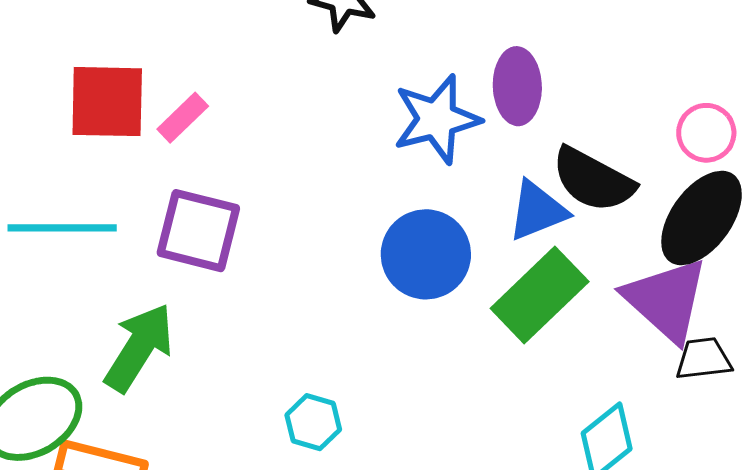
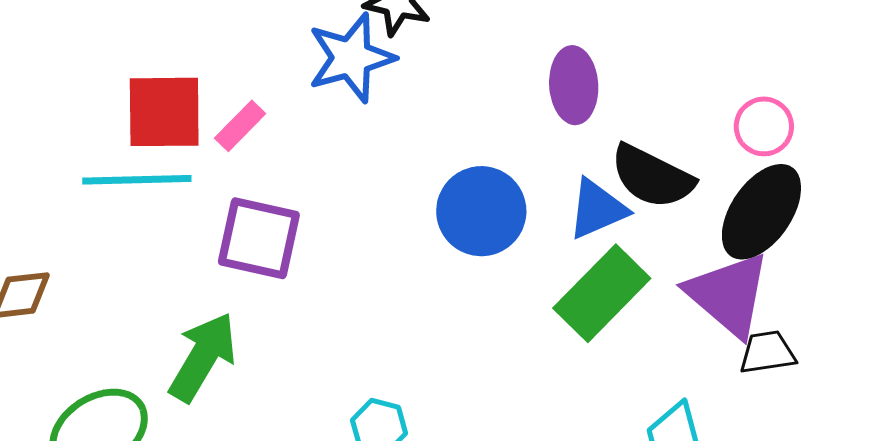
blue star: (437, 119) -> (351, 58), moved
cyan line: (62, 228) -> (137, 180), moved
blue circle: (426, 254) -> (481, 211), moved

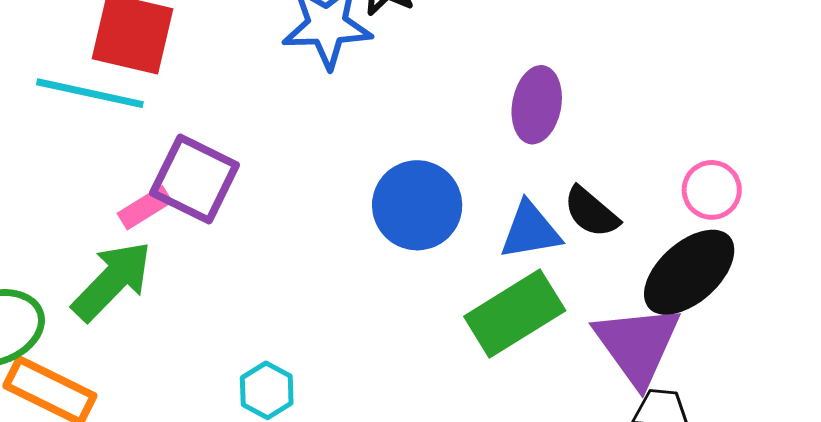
pink rectangle: (240, 126) -> (145, 208), moved
black semicircle: (652, 177) -> (591, 212), size x0.7

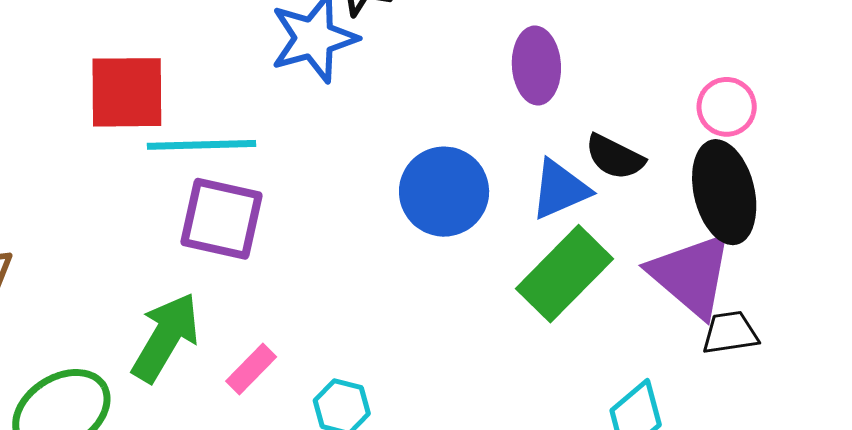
cyan line: (90, 93) -> (201, 145), moved
pink rectangle: (145, 208) -> (251, 369), moved
black ellipse: (689, 272) -> (724, 192), turned -48

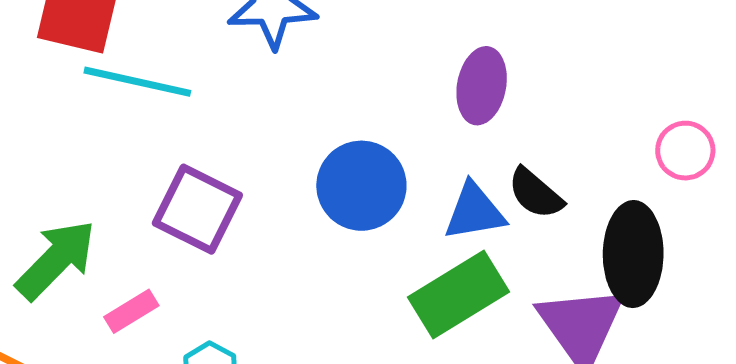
pink circle: (727, 107) -> (685, 151), moved
purple square: (222, 219) -> (197, 209), moved

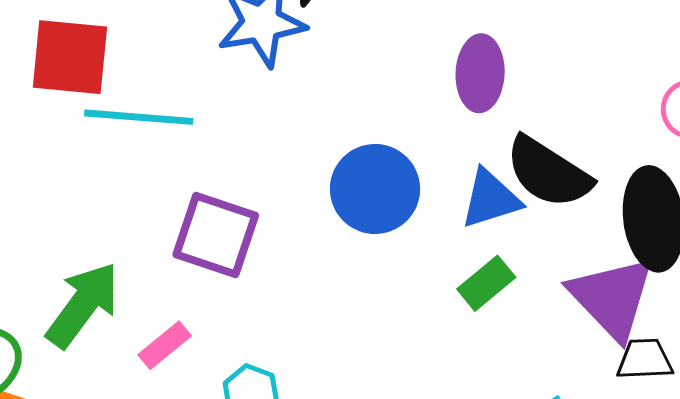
black semicircle: (536, 193) -> (548, 172), size x1.5
green rectangle: (458, 294) -> (486, 283), size x0.6

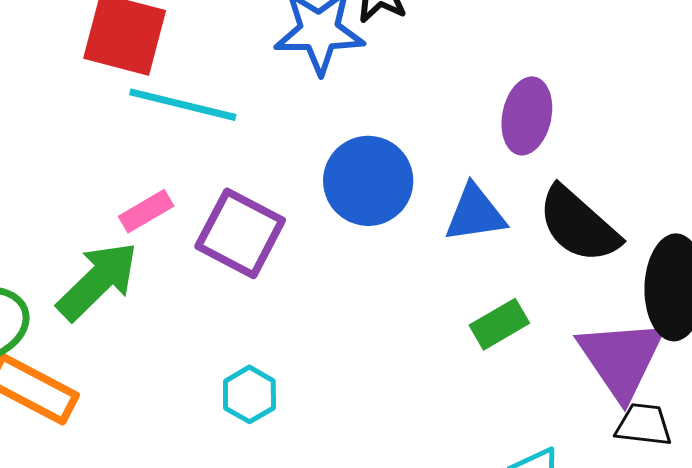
blue circle: (375, 189) -> (368, 181), moved
blue triangle: (491, 199) -> (475, 214), moved
pink rectangle: (165, 345) -> (146, 211), moved

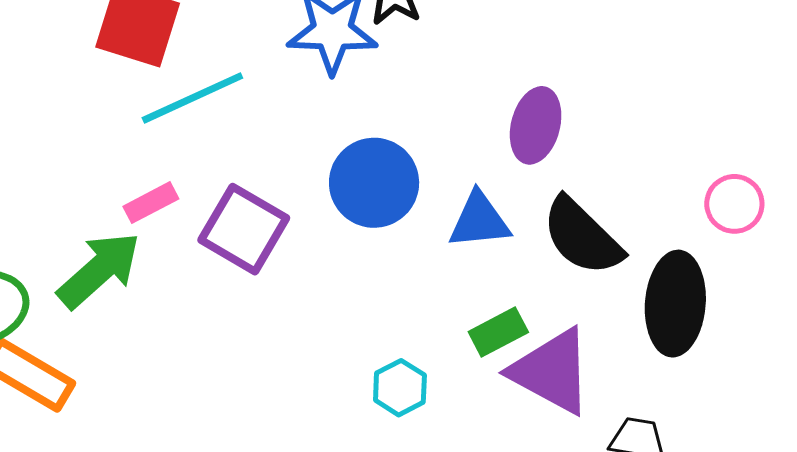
cyan line: (183, 105) -> (192, 98), turned -41
purple triangle: (621, 359) -> (552, 371), moved, turned -30
cyan hexagon: (249, 394) -> (400, 388), moved

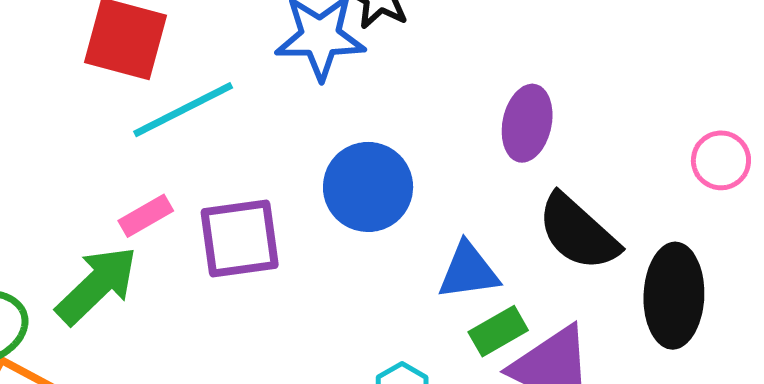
pink circle: (734, 204) -> (721, 160), moved
blue triangle: (479, 220) -> (468, 271), moved
purple square: (244, 229) -> (240, 239), turned -36

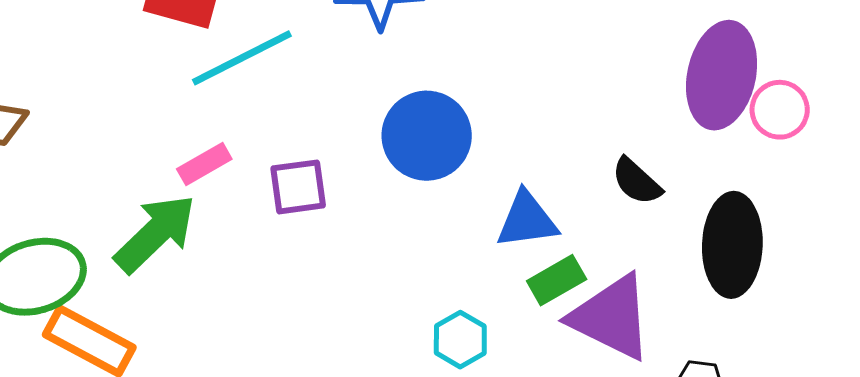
purple ellipse: (527, 123) -> (722, 75), moved, size x1.4
black semicircle: (578, 232) -> (637, 181), size x0.6
purple square: (240, 239) -> (298, 187), size x0.7

